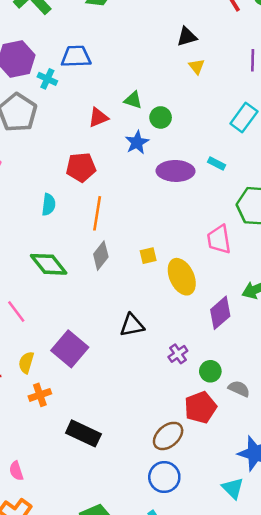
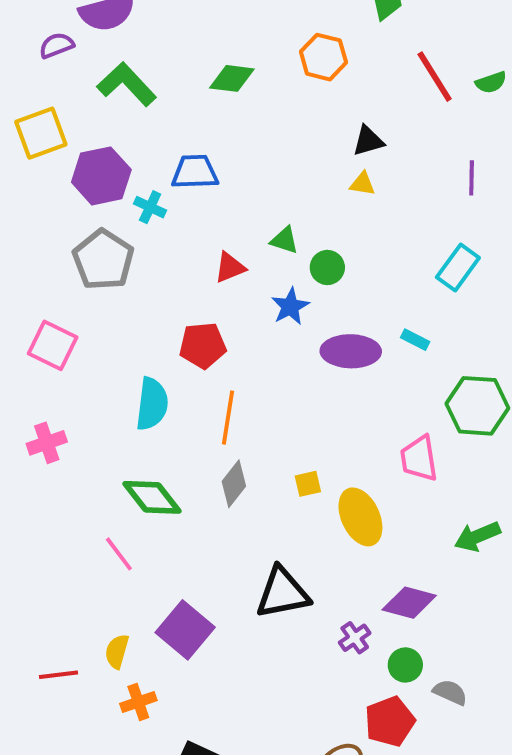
yellow triangle: (197, 66) -> (362, 184), moved, turned -42
cyan semicircle: (49, 205) -> (152, 404), size x1.5
pink line: (16, 312) -> (119, 554), moved
purple diamond: (220, 313) -> (409, 603), moved, turned 56
black triangle: (132, 325) -> (283, 593), size x1.4

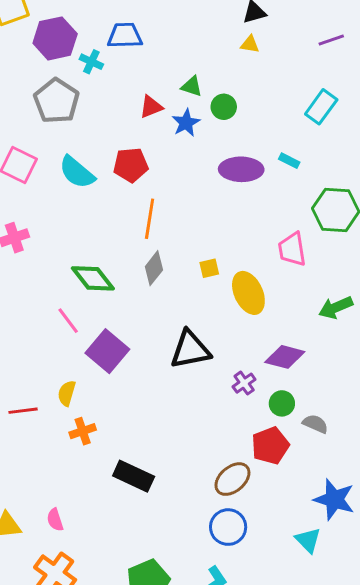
purple line: (472, 178) -> (331, 40), turned 70
blue star: (290, 306) -> (186, 123), moved
cyan semicircle: (152, 404) -> (77, 172), moved, turned 123
purple square: (185, 630) -> (107, 351), moved

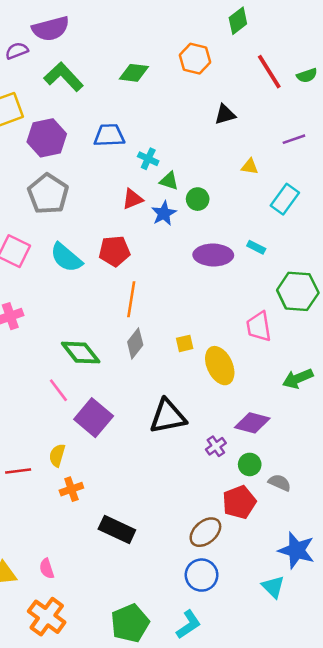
yellow triangle: (250, 44) -> (250, 167), moved
cyan cross: (91, 62) -> (148, 159), moved

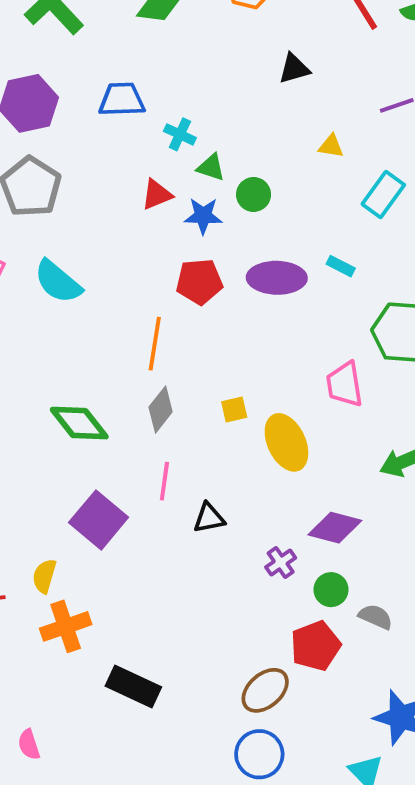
blue star: (164, 213) -> (203, 216), turned 30
red pentagon: (114, 251) -> (199, 282), moved
pink line: (58, 390) -> (164, 481), moved, turned 45
black triangle: (168, 416) -> (209, 518), size x0.6
orange cross: (71, 489) -> (66, 626), size x1.4

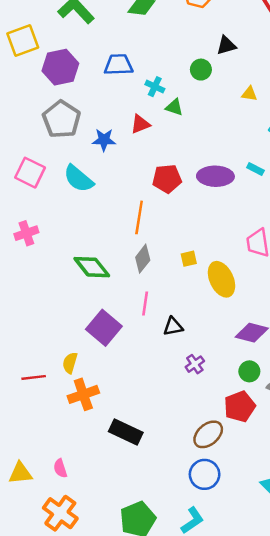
green circle: (254, 194) -> (201, 70), moved
blue star: (203, 216) -> (104, 140), moved
purple cross: (281, 563) -> (195, 364), moved

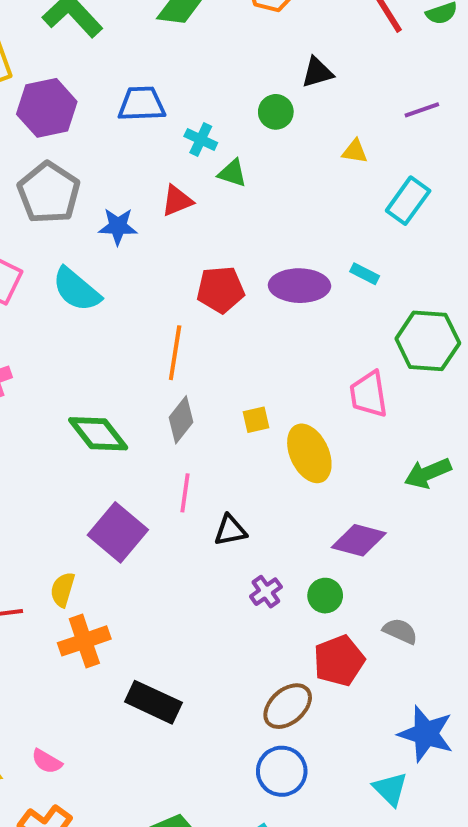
green circle: (249, 371) -> (325, 596), moved
pink semicircle: (60, 468) -> (47, 761), turned -42

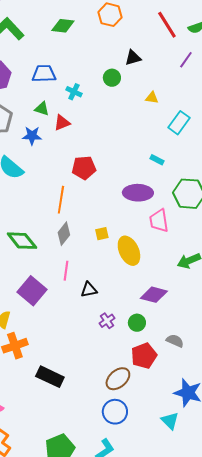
purple line: (422, 110) -> (186, 60), moved, turned -36
green triangle: (232, 173) -> (42, 109), moved
purple ellipse: (299, 286) -> (138, 193), moved

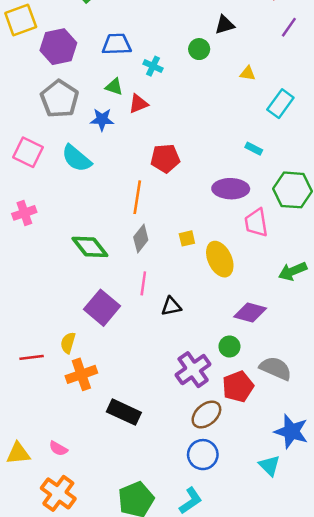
purple cross: (107, 321) -> (193, 370), moved, size x1.8
gray semicircle: (175, 341) -> (276, 368), size x1.5

